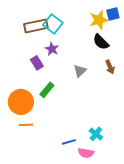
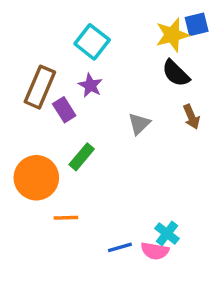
brown rectangle: (36, 26) -> (40, 87), moved, turned -55
orange line: (26, 125) -> (66, 218), moved
pink semicircle: (86, 153) -> (155, 251), moved

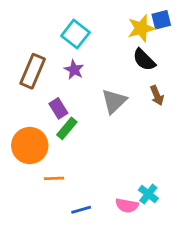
purple rectangle: (64, 110) -> (58, 108), moved
gray triangle: (139, 124) -> (114, 101), size x1.4
cyan cross: (167, 233) -> (148, 194), moved
blue line: (120, 247) -> (81, 210), moved

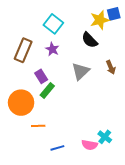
black semicircle: (144, 60) -> (90, 40), moved

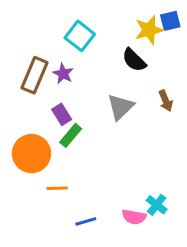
purple star: (52, 49) -> (63, 74), moved

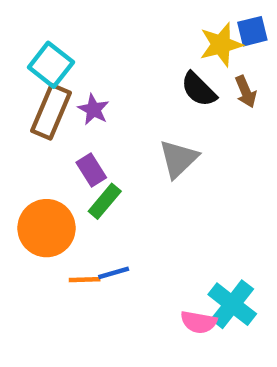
cyan square: (80, 36) -> (51, 65), moved
brown arrow: (166, 101) -> (246, 92), moved
cyan cross: (157, 205) -> (232, 304), size x1.5
blue line: (86, 221) -> (114, 273), moved

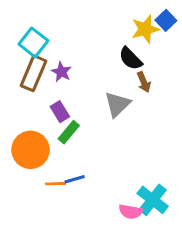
blue square: (252, 31) -> (166, 20), turned -30
brown arrow: (246, 92) -> (144, 82), moved

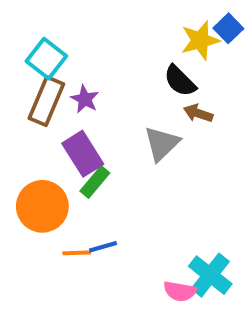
brown arrow: (144, 82) -> (198, 113), turned 132
purple rectangle: (60, 112) -> (83, 154), size x1.5

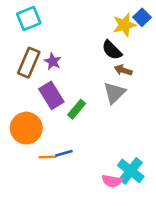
cyan square: (46, 59) -> (29, 19), moved, turned 30
gray triangle: (162, 144) -> (114, 93), moved
green rectangle: (95, 182) -> (77, 109), moved

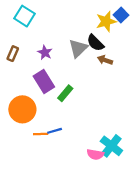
cyan square: (29, 19) -> (25, 16), turned -36
brown rectangle: (29, 63) -> (13, 54), moved, size x0.6
gray triangle: (114, 93) -> (78, 48), moved

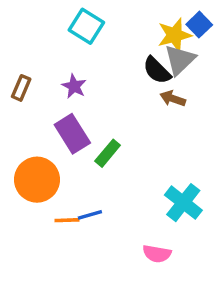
cyan square: (25, 16) -> (86, 26), moved
gray triangle: (78, 48) -> (180, 60), moved
cyan cross: (111, 146) -> (183, 203), moved

